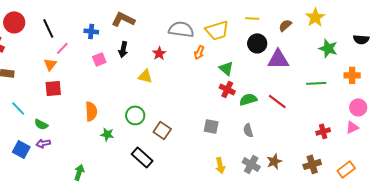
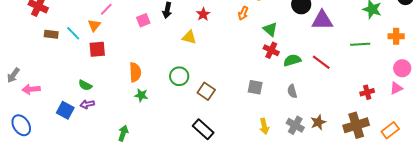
cyan line: (18, 108) -> (73, 33), moved
green star: (107, 134) -> (141, 95), moved
black rectangle: (142, 157) -> (203, 129), moved
brown cross: (312, 164) -> (356, 125), size x1.4

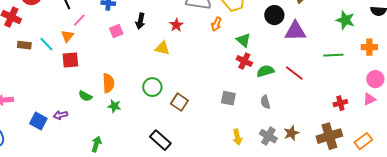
green semicircle: (85, 85) -> (85, 96), moved
black rectangle: (203, 129) -> (160, 140), moved

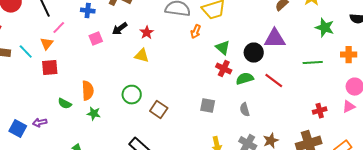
black circle: (274, 15) -> (254, 53), moved
black arrow: (140, 21) -> (120, 29), turned 42
red star: (176, 25) -> (147, 33), moved

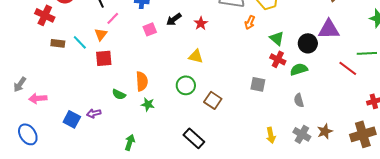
yellow triangle: (142, 56) -> (196, 56), moved
red line: (274, 81) -> (348, 68), moved
gray square: (208, 106) -> (258, 84), moved

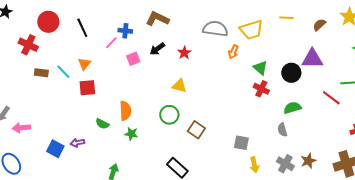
pink line: (113, 18) -> (111, 43), moved
green semicircle: (299, 69) -> (292, 108), moved
gray square: (258, 84) -> (241, 143), moved

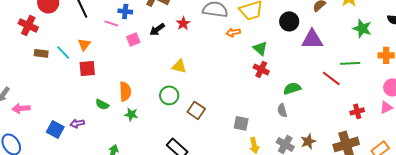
pink line: (111, 43) -> (111, 23), turned 64
orange arrow: (233, 52) -> (233, 32), turned 56
red star: (184, 53) -> (183, 23), moved
black circle: (291, 73) -> (289, 21), moved

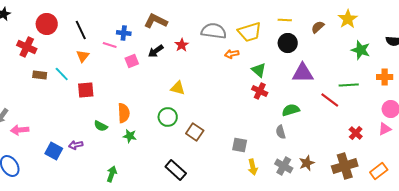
purple triangle: (312, 39) -> (303, 73), moved
orange triangle: (84, 44) -> (83, 56), moved
red cross: (357, 111) -> (356, 133), turned -32

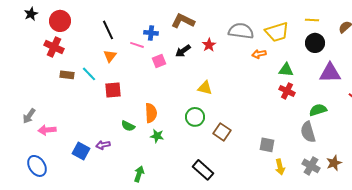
red circle: (47, 24) -> (60, 21), moved
green triangle: (259, 70) -> (286, 70), turned -35
gray semicircle: (281, 132) -> (308, 132), size x1.5

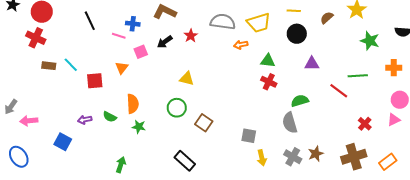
orange triangle: (110, 56) -> (122, 68), moved
purple triangle: (330, 73) -> (312, 64), size x0.7
purple arrow: (103, 145) -> (85, 120), moved

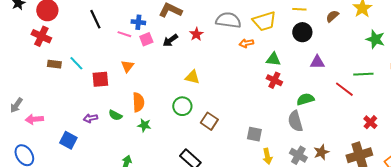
pink square: (141, 52) -> (146, 39), moved

